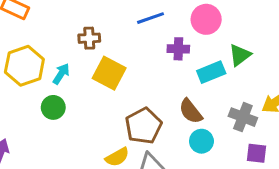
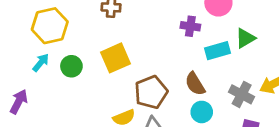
yellow square: (109, 73) -> (115, 58), moved, turned 32
cyan arrow: (61, 74) -> (41, 63), moved

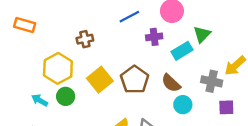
yellow hexagon: (50, 26) -> (58, 68), moved
cyan arrow: (41, 63) -> (40, 100), turned -84
brown pentagon: (151, 92) -> (135, 80), moved

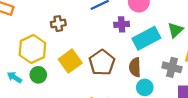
green triangle: (202, 34) -> (175, 30), moved
cyan rectangle: (182, 51) -> (146, 38), size x1.4
brown semicircle: (171, 83) -> (135, 67), turned 42

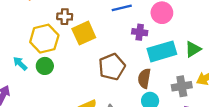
brown cross: (58, 24) -> (65, 17), moved
yellow square: (70, 61) -> (84, 33), moved
gray cross: (172, 67) -> (182, 86), turned -36

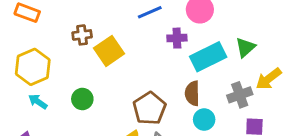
yellow hexagon: (44, 39) -> (33, 67), moved
green circle: (45, 66) -> (82, 99), moved
brown pentagon: (112, 67) -> (149, 108), moved

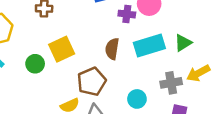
purple cross: (177, 38) -> (127, 14), moved
yellow square: (109, 51) -> (62, 49), moved
brown semicircle: (192, 93) -> (112, 49), moved

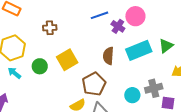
purple cross: (127, 14) -> (118, 26), turned 32
green circle: (35, 64) -> (40, 66), moved
gray cross: (171, 83) -> (154, 88), moved

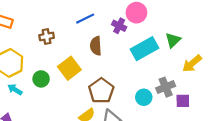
blue line: (99, 15) -> (85, 19), moved
brown semicircle: (108, 56) -> (96, 46), moved

